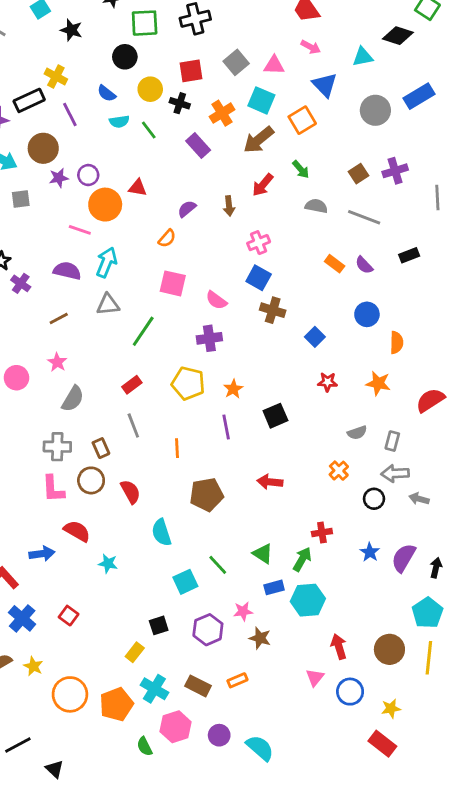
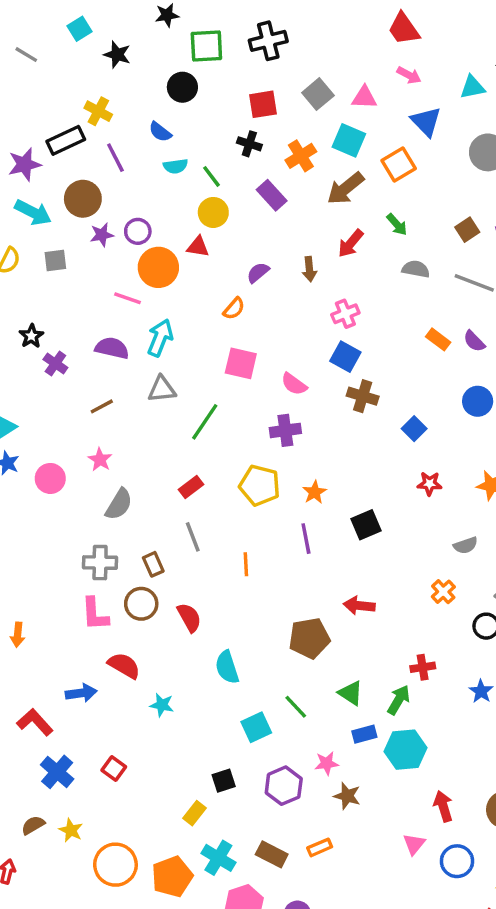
yellow circle: (150, 89) -> (213, 212), moved
brown pentagon: (206, 495) -> (309, 638), moved

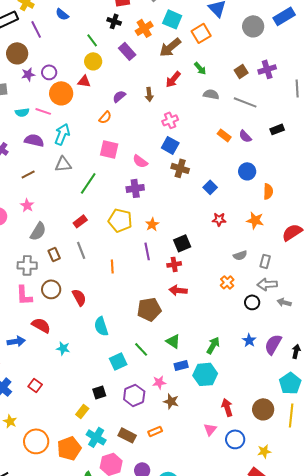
cyan semicircle: (176, 166) -> (22, 112), moved
brown rectangle: (153, 564) -> (54, 254), moved
red cross: (423, 667) -> (174, 264), moved
green arrow: (399, 700) -> (213, 345), moved

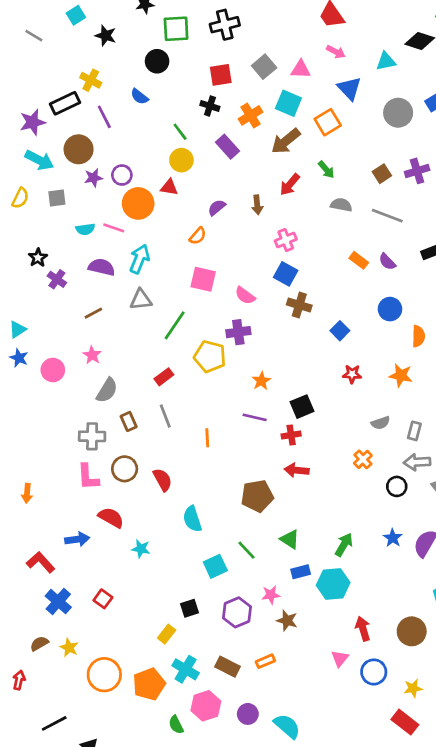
yellow pentagon: (120, 220) -> (210, 356), moved
purple line: (147, 251) -> (255, 417), turned -66

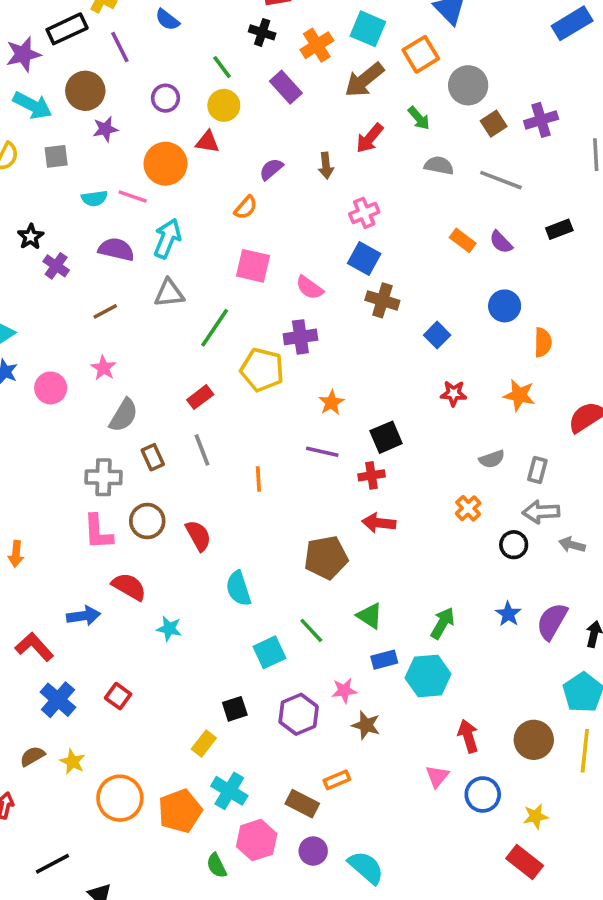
gray circle: (398, 113) -> (468, 85), moved
purple circle: (122, 175) -> (165, 98), moved
brown rectangle: (227, 667) -> (302, 804), moved

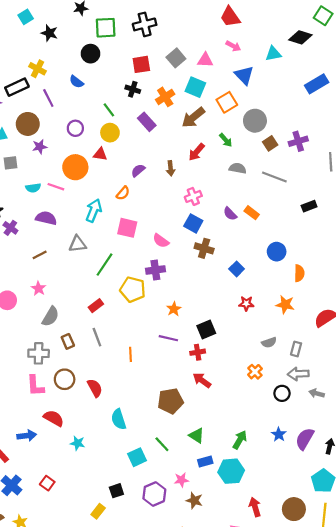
cyan arrow: (167, 238) -> (94, 210), moved
purple semicircle: (501, 242) -> (230, 214), moved
red arrow: (379, 523) -> (202, 380), turned 30

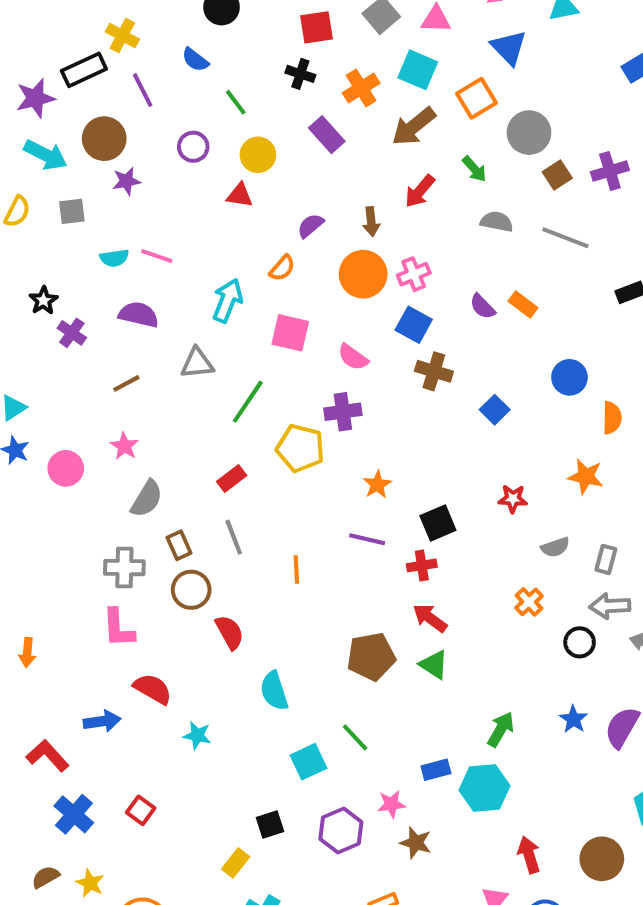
green line: (109, 110) -> (236, 102), moved
orange circle: (75, 167) -> (363, 274), moved
red star: (246, 304) -> (513, 499), moved
brown circle: (65, 379) -> (191, 590), moved
green triangle: (197, 436) -> (434, 665), moved

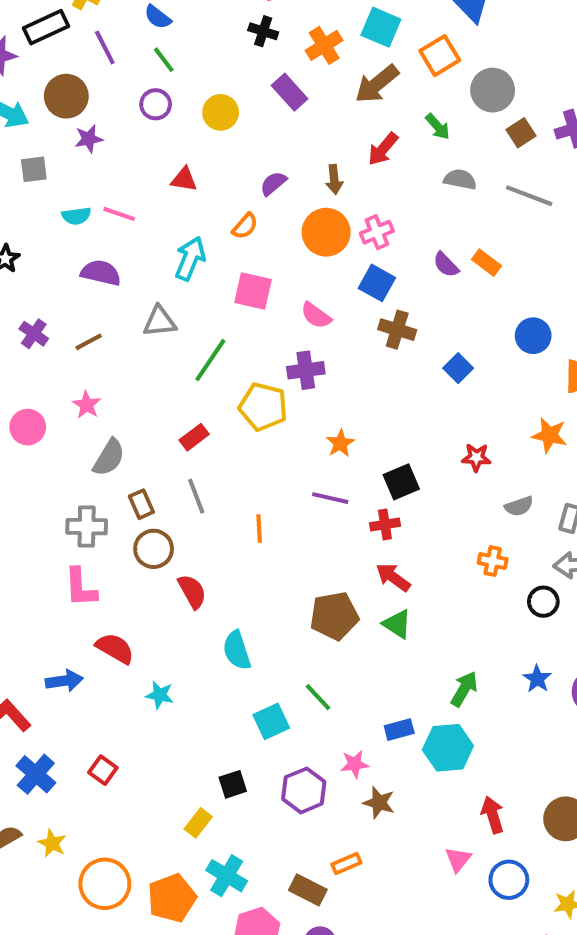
green line: (236, 102) -> (164, 60), moved
red triangle: (240, 195) -> (184, 179), moved
purple cross: (72, 333) -> (34, 334), moved
orange cross: (529, 602) -> (493, 561), turned -36

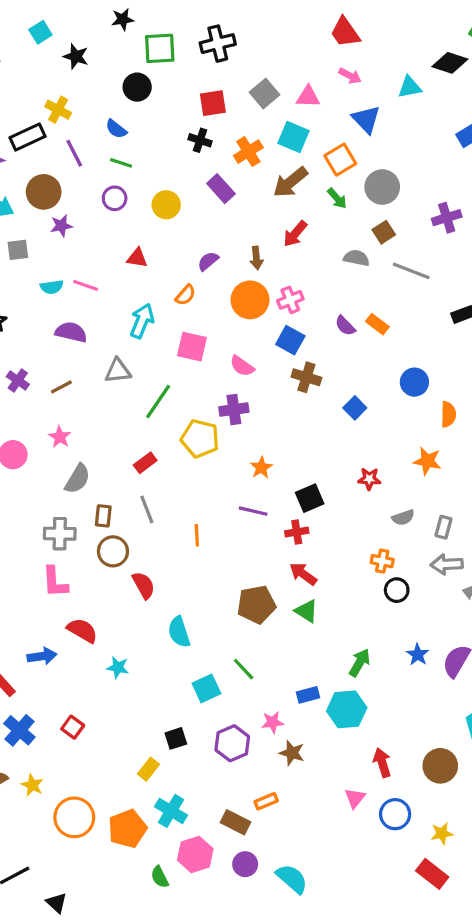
green line: (164, 60) -> (121, 163), turned -35
green arrow: (438, 127) -> (337, 198), moved
brown square: (521, 133) -> (384, 232), moved
brown rectangle: (141, 504) -> (103, 516), turned 30
black circle: (543, 602) -> (397, 590), moved

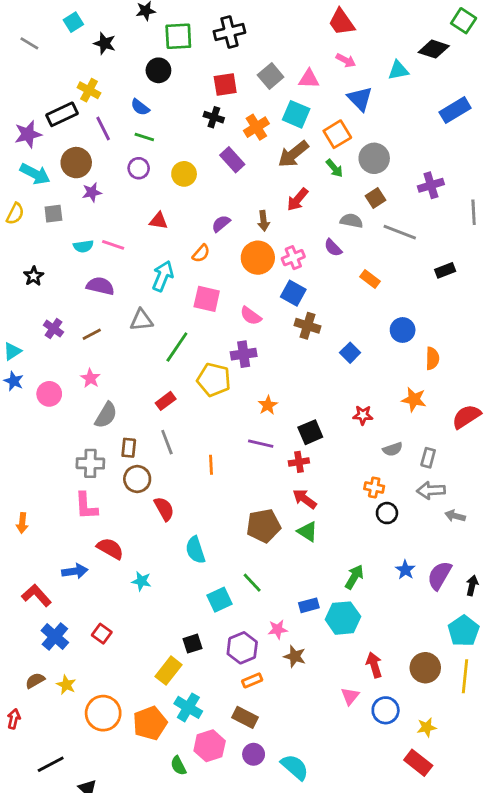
purple semicircle: (345, 326) -> (333, 248), moved
yellow rectangle: (148, 769) -> (168, 671), size x1.4
orange rectangle: (266, 801) -> (252, 680), moved

